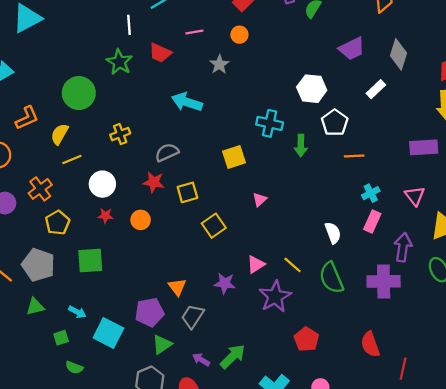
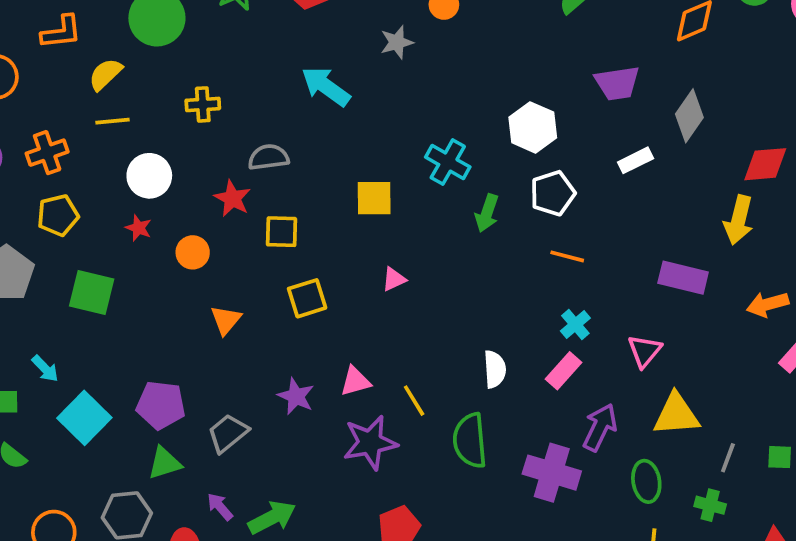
cyan cross: (371, 193) -> (575, 325), turned -30
orange triangle: (177, 287) -> (226, 320), moved

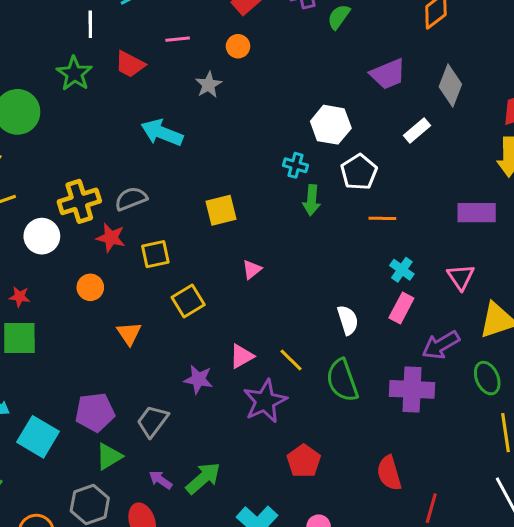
yellow cross: (203, 104) -> (79, 201), moved, size x1.5
cyan cross: (448, 162) -> (296, 165), moved, size x0.7
red star: (138, 228) -> (19, 297), moved
purple arrow: (600, 427) -> (441, 345), turned -132

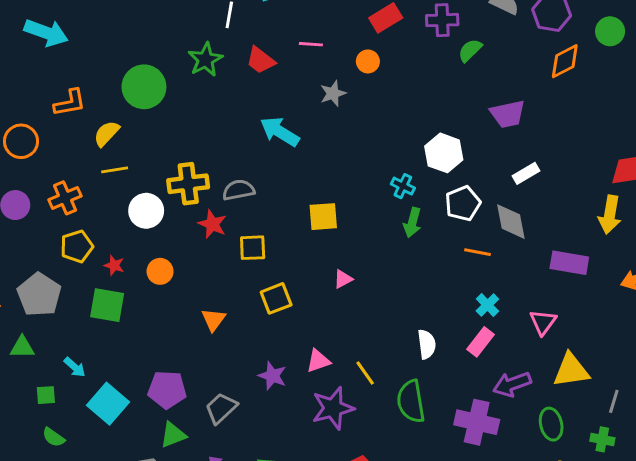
gray diamond: (450, 85) -> (511, 222), moved, turned -42
orange circle: (90, 287) -> (160, 271), moved

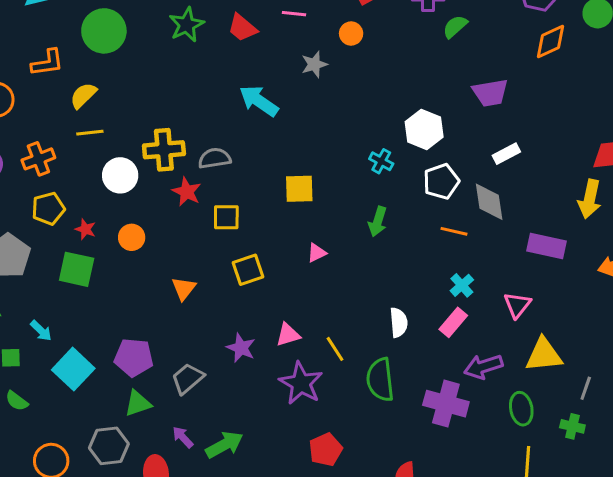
green circle: (144, 87) -> (104, 31), moved
green arrow: (412, 222) -> (378, 222), moved
purple star: (333, 408) -> (301, 383), turned -30

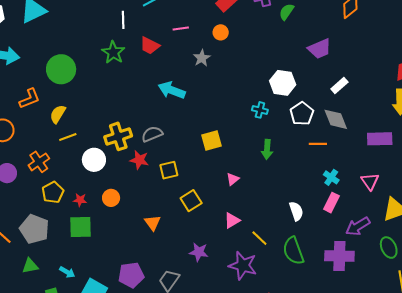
pink triangle: (288, 335) -> (232, 221), moved

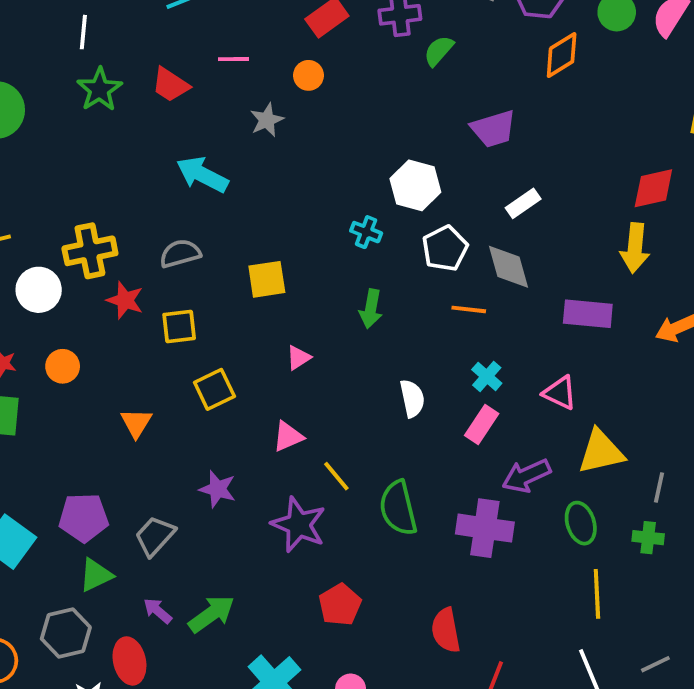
white line: (123, 20) -> (83, 32), moved
gray semicircle: (152, 134) -> (180, 254), moved
pink triangle: (370, 181) -> (560, 393), turned -36
white semicircle: (296, 211) -> (412, 398), moved

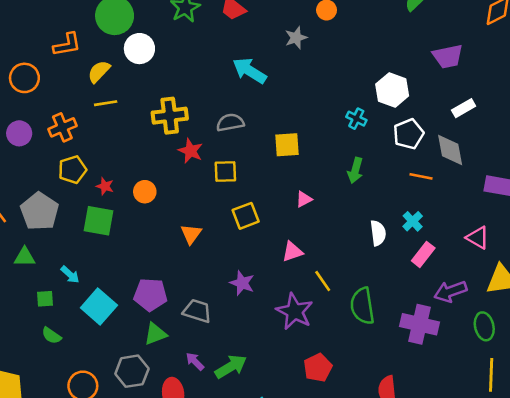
white circle: (39, 290) -> (139, 49), moved
cyan cross: (487, 376) -> (413, 221), moved
gray trapezoid: (155, 536) -> (197, 311), turned 60

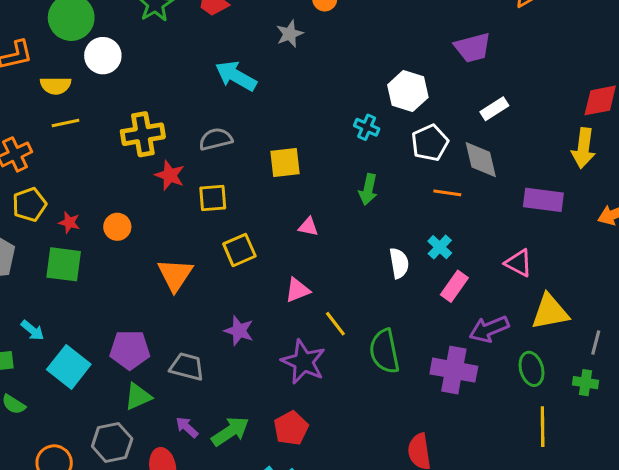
yellow semicircle: (99, 72) -> (56, 86), turned -130
pink triangle: (304, 199) -> (308, 227), turned 42
orange triangle: (191, 234) -> (175, 275), size x1.4
red pentagon: (318, 368) -> (291, 428), moved

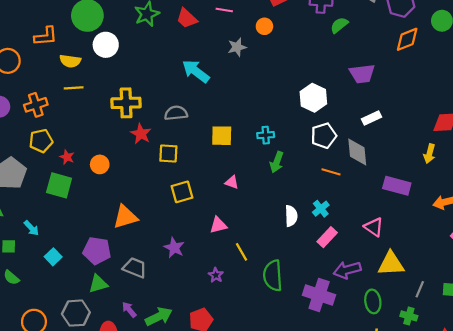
cyan cross: (367, 127) -> (266, 135), moved, turned -35
yellow arrow: (583, 148) -> (429, 154), size x0.7
orange triangle: (175, 275) -> (125, 217), moved, turned 32
purple star: (303, 362) -> (216, 275), size x0.5
cyan square: (69, 367) -> (53, 257), size x0.6

